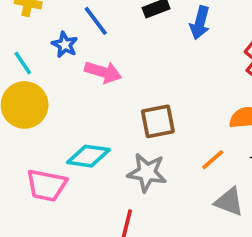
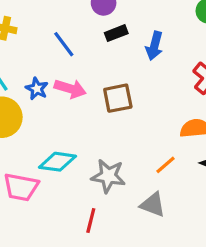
blue star: (65, 45) -> (37, 89), moved
brown square: (158, 121) -> (118, 98), moved
gray triangle: (229, 202) -> (153, 205), moved

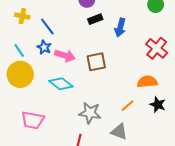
blue line: (64, 44) -> (47, 26), moved
blue star: (37, 89) -> (44, 47), moved
cyan diamond: (57, 162) -> (61, 84), moved, turned 30

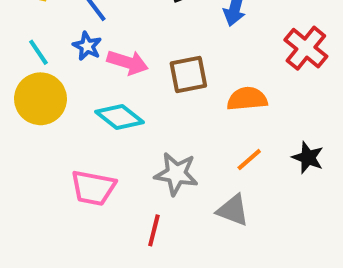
orange semicircle: (147, 82) -> (247, 99), moved
pink trapezoid: (33, 120) -> (93, 188), moved

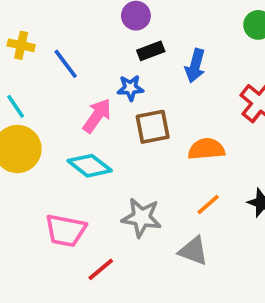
blue star: (87, 46) -> (130, 88), moved, turned -30
pink arrow: (128, 62) -> (97, 116), turned -72
red line: (154, 230) -> (101, 269), moved, turned 36

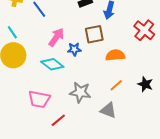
blue star: (130, 88) -> (74, 49), moved
brown square: (153, 127) -> (94, 34), moved

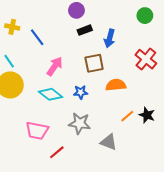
blue star: (74, 49) -> (81, 92), moved
orange line: (116, 85) -> (127, 116), moved

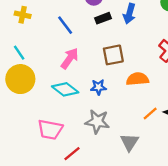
blue line: (37, 37) -> (65, 25), moved
blue arrow: (110, 38) -> (129, 14), moved
gray triangle: (109, 142) -> (129, 142), turned 42

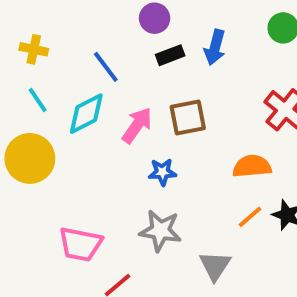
cyan line: (19, 53) -> (38, 100), moved
pink arrow: (70, 58) -> (137, 125), moved
orange semicircle: (137, 79) -> (252, 166), moved
cyan diamond: (65, 89) -> (86, 114), moved, turned -65

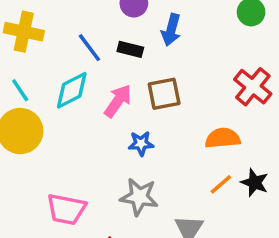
blue arrow: (215, 47) -> (171, 30), moved
yellow cross: (34, 49) -> (24, 32), size x1.5
black rectangle: (170, 55) -> (130, 49), moved, turned 35
cyan line: (38, 100) -> (20, 90), moved

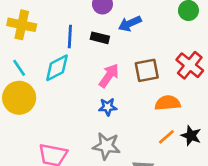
blue arrow: (171, 30) -> (130, 24), turned 50
blue line: (89, 48) -> (70, 37), turned 40
brown square: (164, 94) -> (147, 70), moved
pink arrow: (118, 101) -> (109, 76), moved

